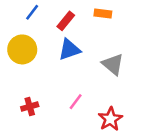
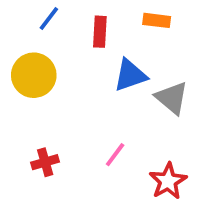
red rectangle: (66, 21) -> (100, 32), turned -36
blue triangle: (69, 49) -> (130, 75), moved

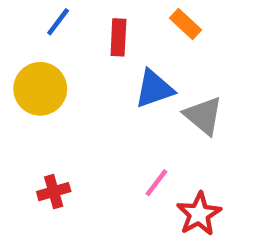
orange rectangle: (157, 20) -> (185, 24), turned 36
pink line: (115, 155) -> (156, 183), moved

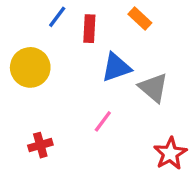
blue line: (58, 22) -> (57, 17), moved
pink line: (156, 183) -> (103, 121), moved
red star: (199, 214) -> (170, 153), moved

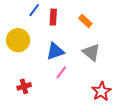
orange rectangle: (140, 19) -> (85, 21), moved
blue triangle: (116, 67) -> (55, 51), moved

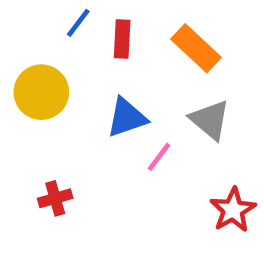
orange rectangle: (85, 21) -> (196, 48), size x1.5
pink line: (61, 72) -> (159, 157), moved

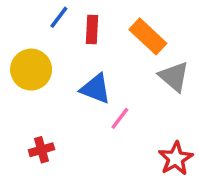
blue triangle: (127, 118) -> (96, 89), turned 40
gray triangle: (210, 120) -> (174, 77), moved

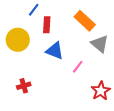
red rectangle: (92, 29) -> (47, 25), moved
pink line: (120, 118) -> (78, 67), moved

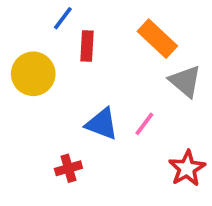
blue triangle: (55, 51) -> (102, 124), moved
red cross: (24, 86) -> (68, 168), moved

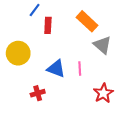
yellow circle: (33, 74) -> (18, 53), moved
pink line: (144, 124) -> (80, 69), turned -40

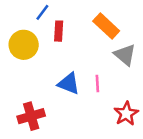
yellow circle: (18, 53) -> (24, 45), moved
red cross: (38, 93) -> (31, 116), moved, size x1.5

